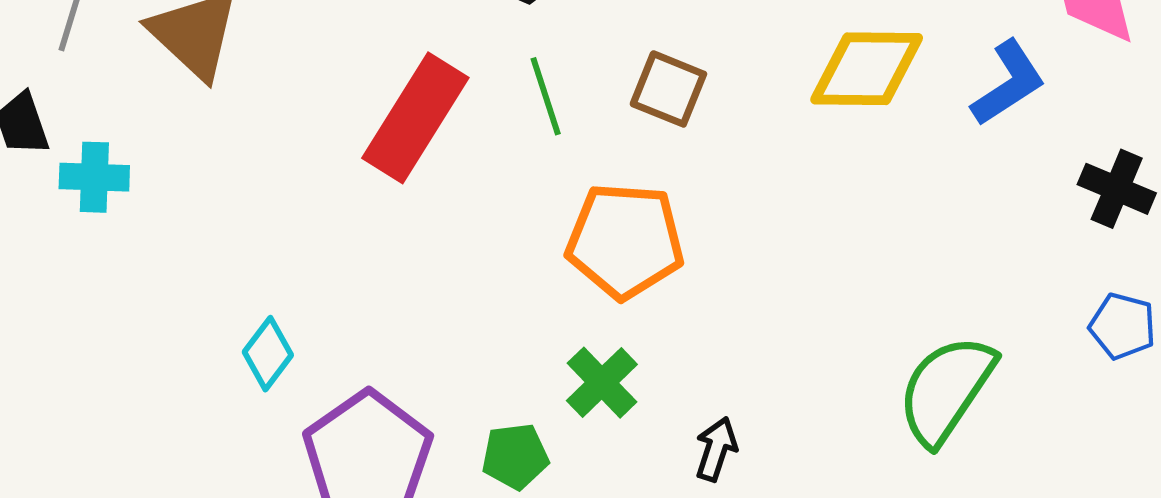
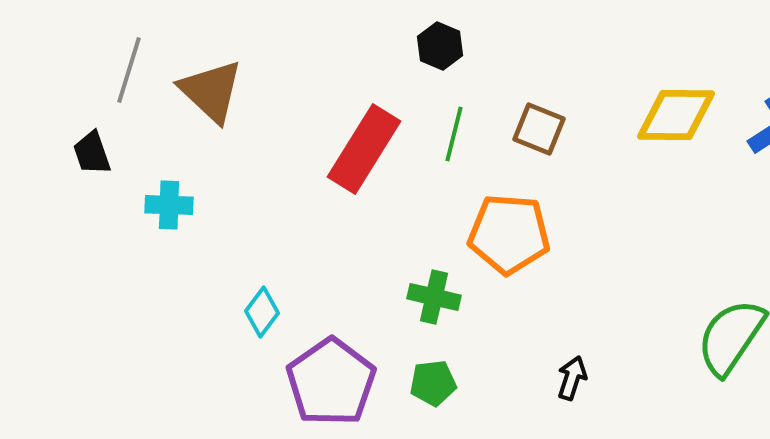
green line: (546, 96) -> (454, 134), turned 32
cyan cross: (94, 177) -> (169, 205), moved
green cross: (602, 383) -> (434, 297), moved, turned -33

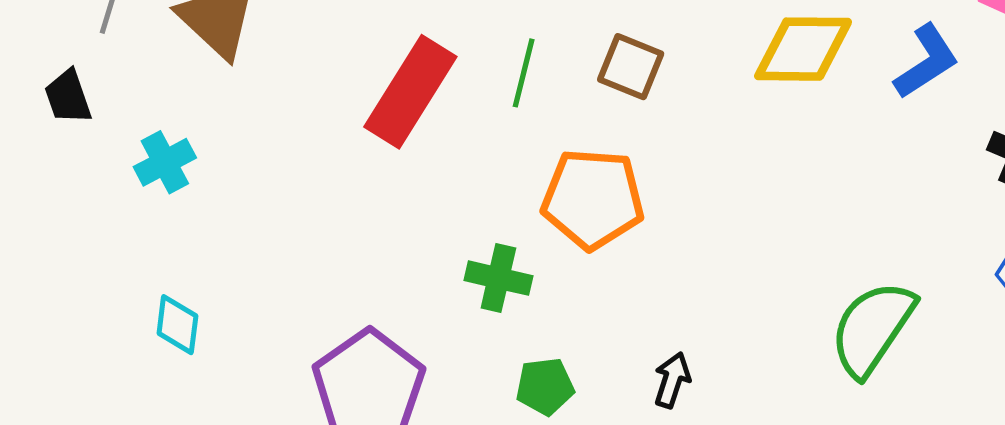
cyan cross: (169, 205) -> (165, 162), turned -30
cyan diamond: (262, 312) -> (177, 325), moved, turned -30
green pentagon: (433, 383) -> (545, 386), moved

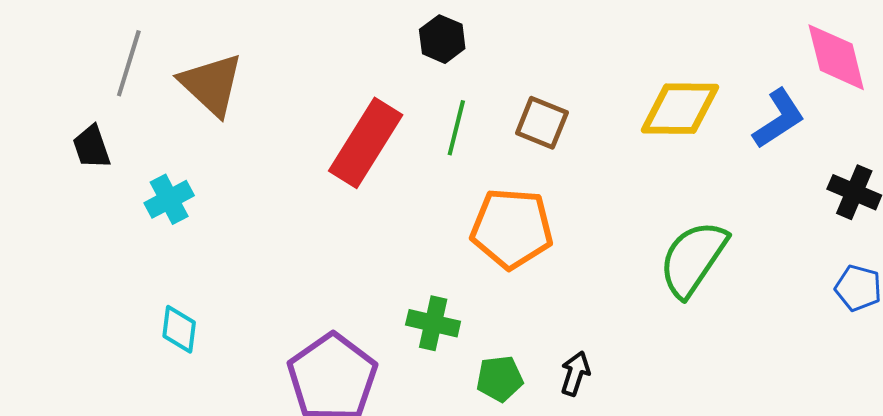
green cross: (498, 278) -> (433, 323), moved
green semicircle: (872, 328) -> (693, 259), moved
green pentagon: (545, 386) -> (500, 379), moved

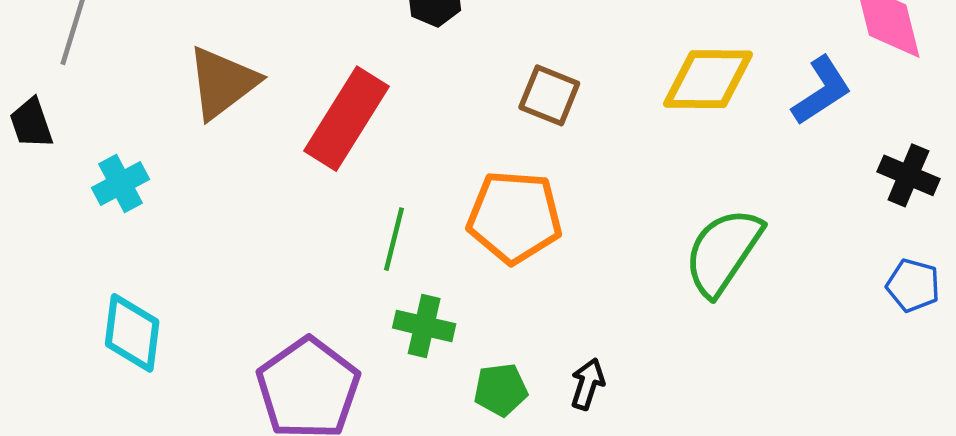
brown triangle: (211, 84) -> (222, 83), moved, turned 40
green line: (456, 128) -> (394, 239), moved
cyan diamond: (179, 329) -> (132, 333), size x1.4

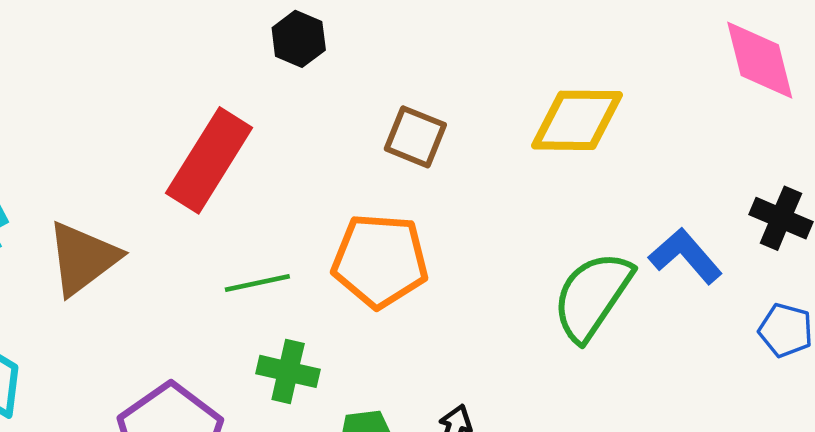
brown triangle: (222, 83) -> (83, 258), moved
blue L-shape: (822, 91) -> (685, 256), moved, turned -98
green line: (394, 239) -> (257, 283), turned 64

